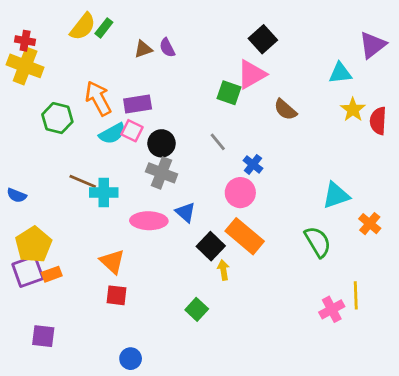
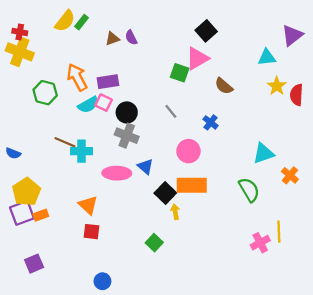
blue cross: (253, 164) -> (211, 122), moved
orange rectangle: (245, 236) -> (192, 185), turned -40
purple square: (43, 336) -> (34, 264), turned -30

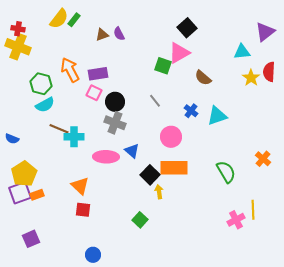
red semicircle: (297, 95) -> (269, 72), moved
cyan semicircle: (88, 105) -> (45, 105), moved
cyan triangle: (263, 153) -> (217, 116), moved

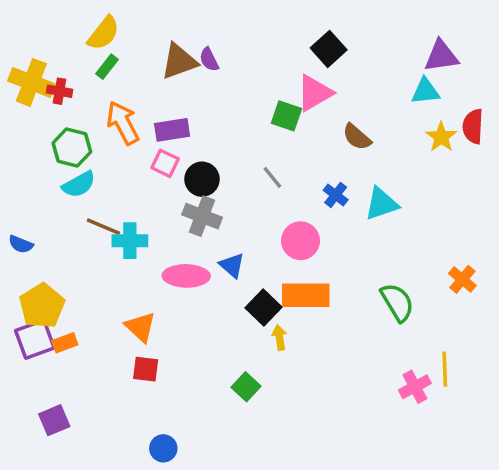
green rectangle: (74, 20) -> (107, 67), moved
red cross: (18, 29) -> (60, 91), moved
purple triangle: (265, 32) -> (441, 56), moved, turned 30
brown triangle: (102, 35) -> (179, 61), size x1.6

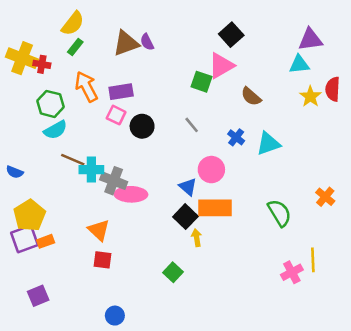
gray cross: (202, 216) -> (114, 181), moved
blue triangle: (232, 265) -> (188, 187), moved

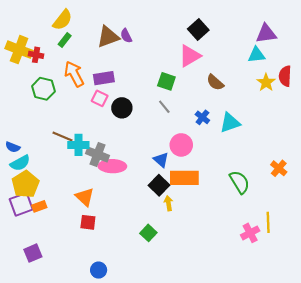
green square: (201, 82) -> (166, 81), moved
cyan semicircle: (55, 130) -> (20, 163), moved

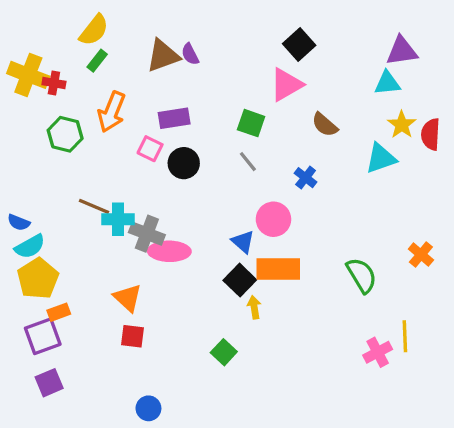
orange arrow: (74, 74) -> (112, 112), turned -130
red semicircle: (285, 76) -> (431, 134), moved
purple rectangle: (104, 78) -> (174, 118), moved
cyan triangle: (230, 123) -> (381, 158), moved
purple square: (21, 204) -> (43, 336), moved

